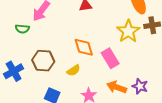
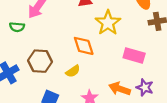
yellow star: (128, 31) -> (108, 23), moved
pink rectangle: (110, 58) -> (134, 55), moved, turned -42

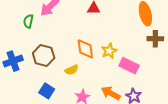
yellow star: (108, 23) -> (109, 51), moved, size x0.7
green semicircle: (17, 27) -> (28, 21), turned 88

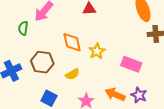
orange diamond: (85, 49) -> (72, 42), moved
yellow star: (109, 51) -> (97, 51), moved

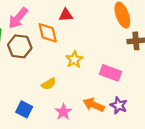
orange diamond: (72, 42) -> (48, 33), moved
brown hexagon: (42, 62) -> (20, 46), moved

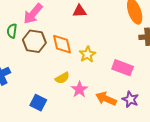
orange diamond: (48, 33) -> (62, 44), moved
pink star: (63, 112) -> (79, 89), moved

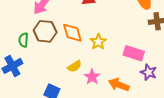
green semicircle: (12, 31) -> (23, 40), moved
purple star: (130, 99) -> (149, 72), moved

